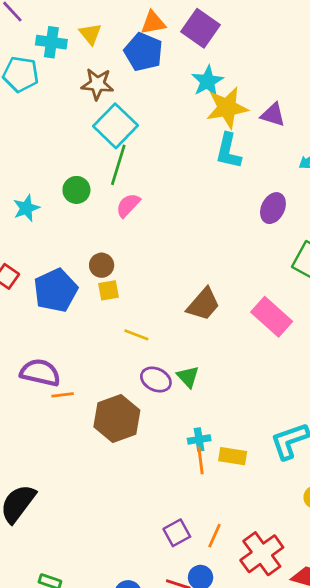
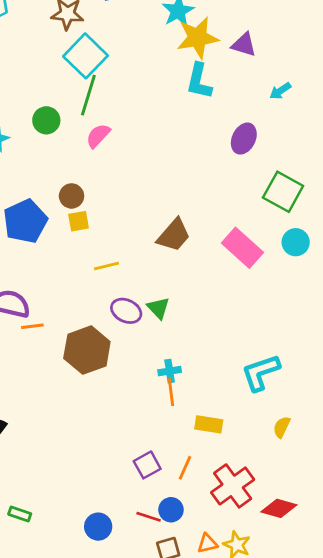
yellow line: (136, 335) -> (107, 266), turned -35
yellow rectangle: (233, 456) -> (209, 424), moved

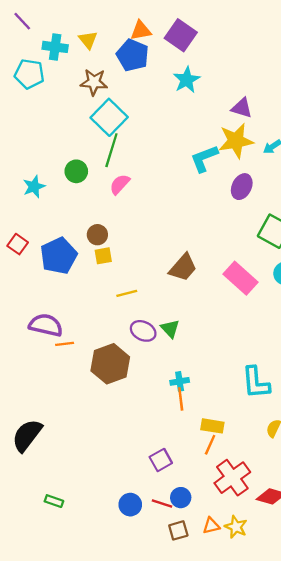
yellow star: (198, 38) -> (236, 141), moved
cyan L-shape: (199, 81) -> (204, 158), moved, turned 56
cyan L-shape: (261, 372) -> (256, 383), turned -76
orange line: (185, 468) -> (210, 445), moved
blue circle: (98, 527) -> (130, 505), moved

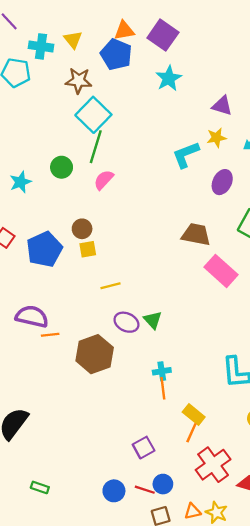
yellow star: (236, 141) -> (216, 138), size x0.6
brown trapezoid: (183, 268) -> (196, 234), moved, turned -120
yellow rectangle: (212, 426) -> (194, 415), turned 30

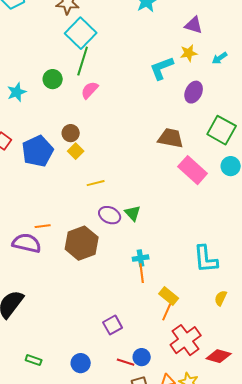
yellow square: (88, 249) -> (76, 151), turned -35
purple semicircle: (32, 317) -> (27, 243), moved
purple square: (144, 448) -> (113, 325), moved
blue circle: (114, 491) -> (81, 363), moved

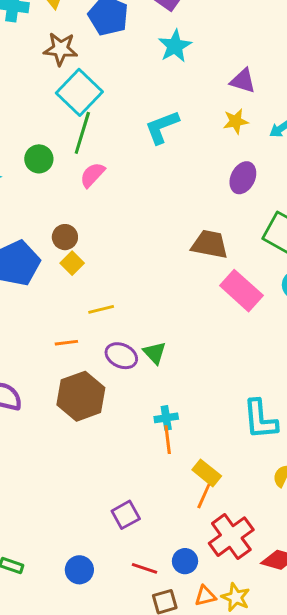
cyan L-shape: (162, 68) -> (162, 127), moved
orange line: (43, 226) -> (66, 343), moved
blue circle: (142, 357) -> (185, 561), moved

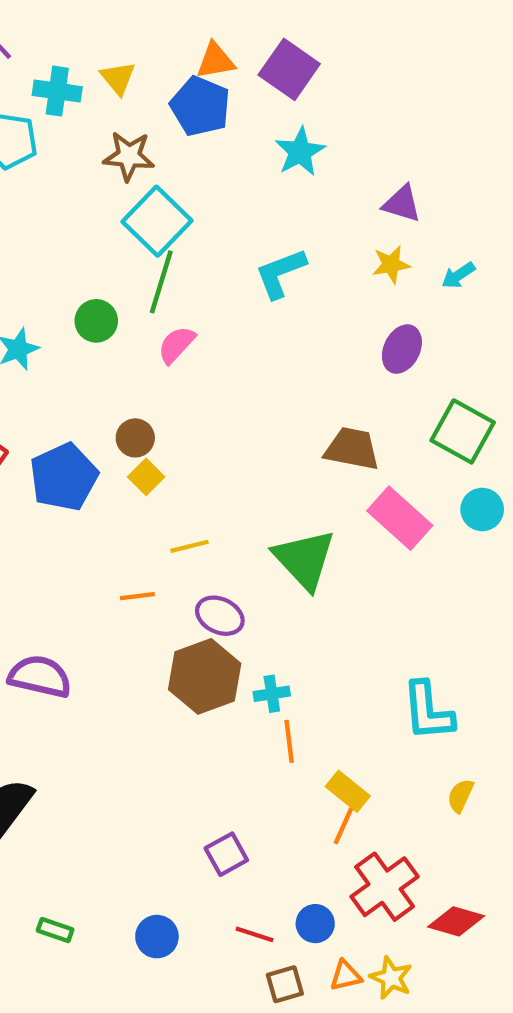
green triangle: (155, 353) -> (304, 559), moved, size x1.8
brown hexagon: (81, 396) -> (205, 676), moved
cyan cross: (166, 418) -> (272, 694), moved

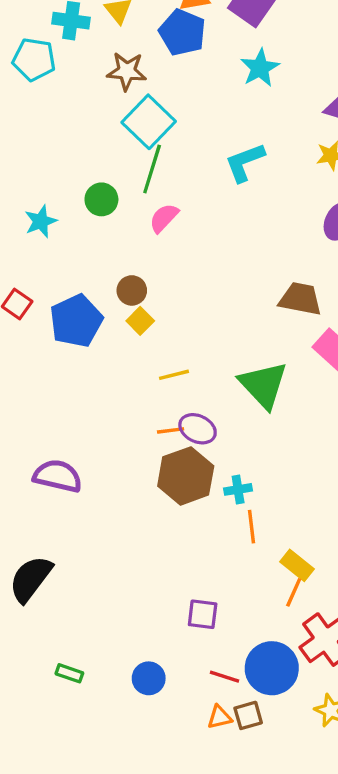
orange line: (137, 596) -> (171, 430), moved
purple square: (226, 854) -> (203, 614), turned 36
blue circle: (315, 924) -> (272, 668), size x1.8
orange triangle: (346, 976) -> (219, 717), moved

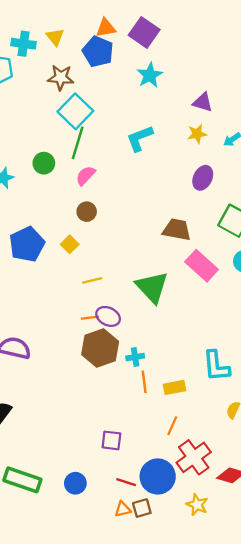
brown circle: (132, 290) -> (87, 212), moved
yellow rectangle: (297, 565) -> (175, 387), moved, turned -50
green rectangle: (69, 673) -> (22, 480), size x2.0

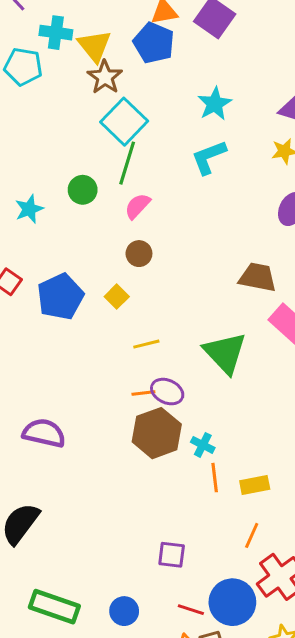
yellow triangle: (55, 37) -> (94, 46), moved, size x1.4
cyan star: (150, 75) -> (215, 104), moved
brown star: (61, 77) -> (105, 77), turned 30
cyan cross: (135, 357) -> (203, 445), turned 36

